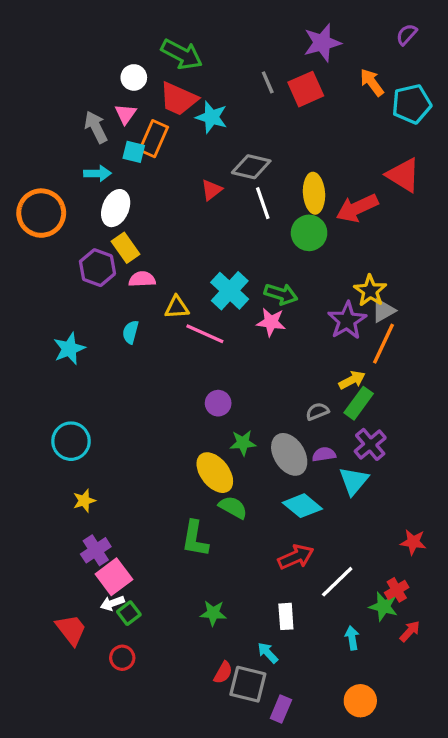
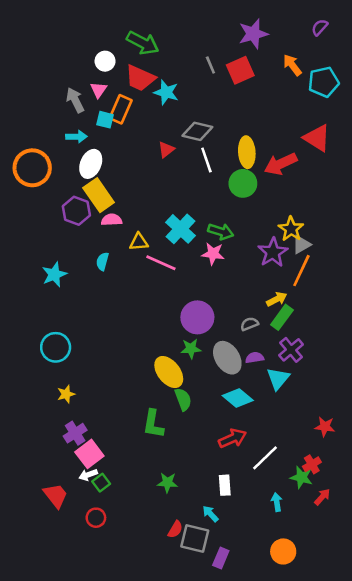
yellow rectangle: (126, 248) -> (99, 195), size x1.4
purple circle: (218, 403) -> (197, 317), moved, size x1.6
green semicircle: (233, 507) -> (183, 399), turned 40

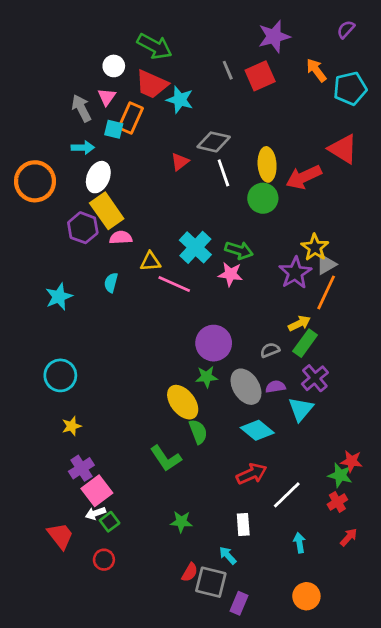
green L-shape: (153, 424) -> (166, 458), turned -44
green star: (301, 477) -> (340, 475), moved

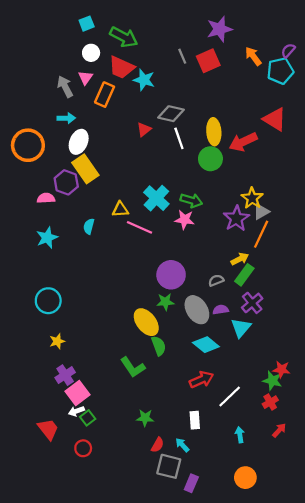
purple semicircle: (346, 29) -> (288, 51), moved
cyan square: (114, 129) -> (87, 24), moved, turned -35
pink semicircle: (121, 238) -> (46, 198), moved
red semicircle: (190, 572) -> (158, 445), moved

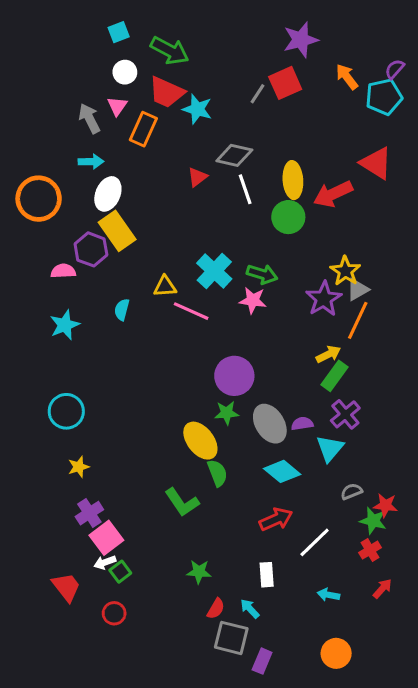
gray line: (182, 56) -> (257, 94), moved, turned 56
gray semicircle: (216, 280) -> (352, 491), moved
cyan arrow: (240, 435) -> (328, 595), turned -70

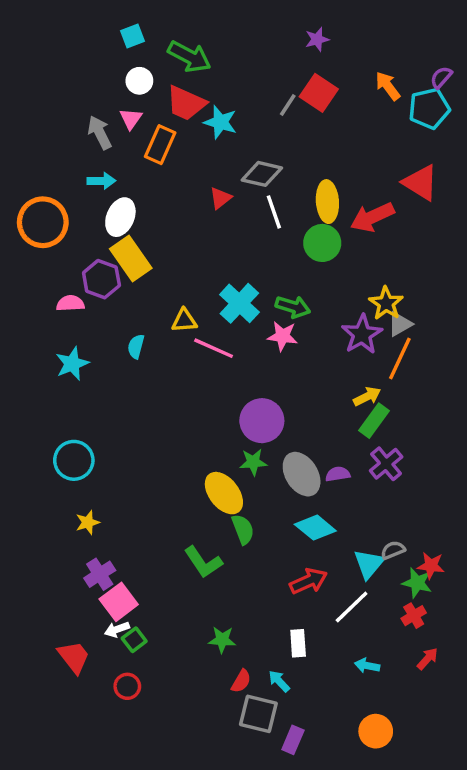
purple star: (301, 40) -> (317, 39), moved, size x0.6
red square: (285, 83) -> (319, 93), turned -32
cyan triangle: (330, 448) -> (369, 564), moved

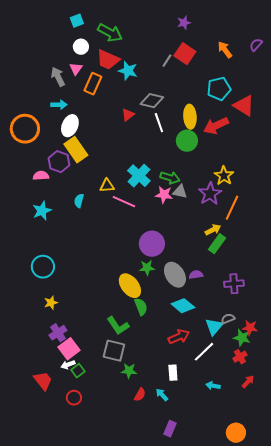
cyan pentagon: (429, 108) -> (219, 89), moved
gray triangle: (400, 324) -> (180, 192), moved, turned 42
purple cross: (386, 464) -> (234, 284), moved, turned 36
gray square: (258, 714) -> (114, 351), moved
orange circle: (376, 731) -> (236, 433), moved

